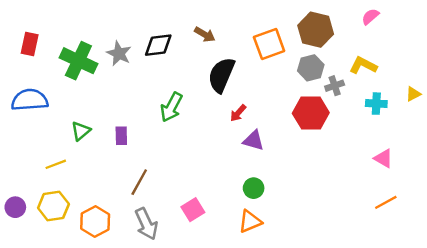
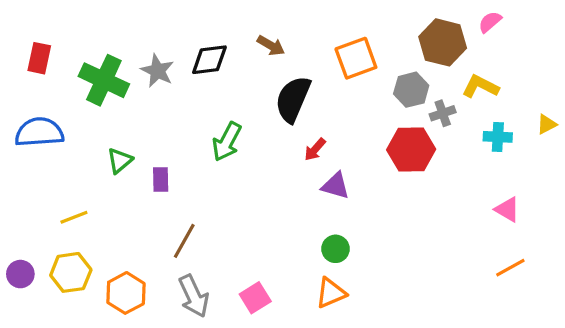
brown hexagon: (316, 30) -> (443, 42), moved
green triangle: (81, 131) -> (120, 161), moved
pink square: (193, 210) -> (255, 298), moved

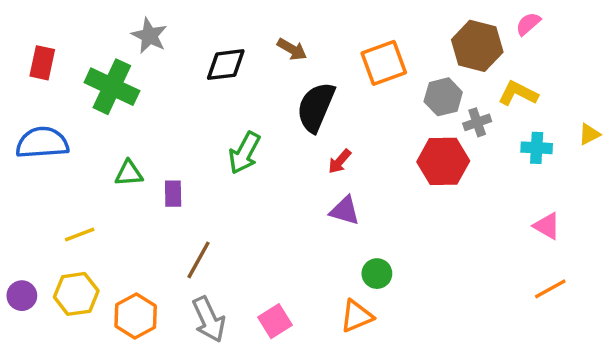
gray star: (157, 71) -> (149, 36), moved
green triangle: (120, 161) -> (129, 173), turned 36
purple triangle: (336, 186) -> (345, 211), moved
green circle: (336, 249) -> (377, 274), moved

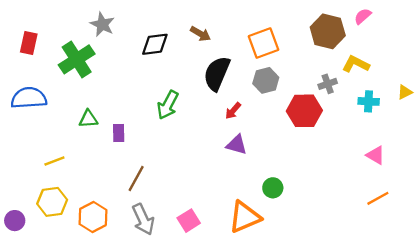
green cross: (112, 87) -> (77, 59), turned 32
gray hexagon: (443, 97) -> (266, 80), moved
green circle: (377, 274) -> (273, 188), moved
purple circle: (22, 296) -> (15, 221), moved
orange triangle: (357, 316) -> (245, 217), size x1.4

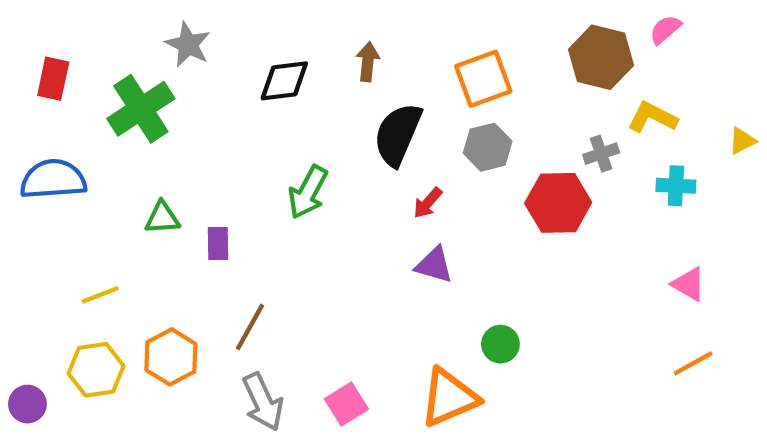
brown arrow: (200, 34) -> (368, 62), turned -114
yellow triangle: (405, 92) -> (742, 141), moved
orange hexagon: (93, 217) -> (171, 357), moved

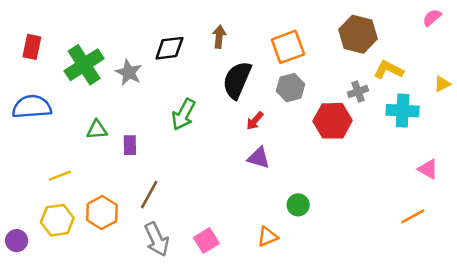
pink semicircle: (665, 30) -> (432, 18), moved
gray star: (188, 44) -> (129, 72), moved
cyan cross: (676, 186) -> (403, 111), size x1.4
pink triangle: (689, 284) -> (428, 169), moved
orange triangle: (449, 398) -> (268, 237), size x0.6

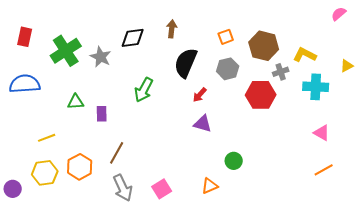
brown hexagon: (358, 34) -> (264, 46), moved
orange square: (288, 47) -> (226, 37), size x0.6
pink triangle: (428, 169) -> (322, 133), moved

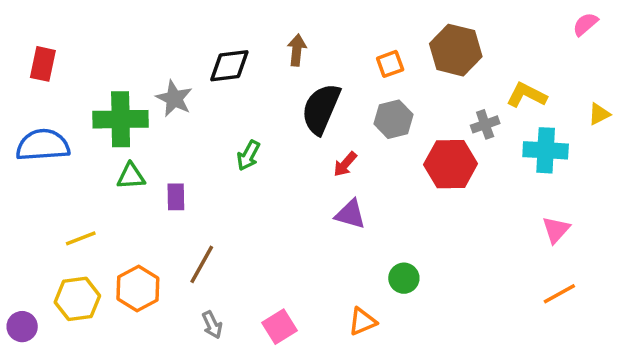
brown hexagon: (264, 46) -> (456, 50), moved
green cross: (66, 51) -> (121, 119), moved, turned 32
green arrow: (144, 90) -> (248, 156), size x0.7
pink triangle: (322, 133) -> (556, 230), turned 42
gray arrow: (123, 188) -> (212, 325), size x0.6

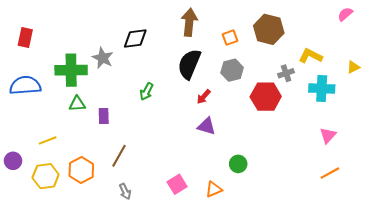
brown arrow: (297, 50) -> (189, 22), moved, size x1.5
purple circle: (22, 327) -> (13, 161), moved
pink square: (280, 327) -> (177, 184), moved

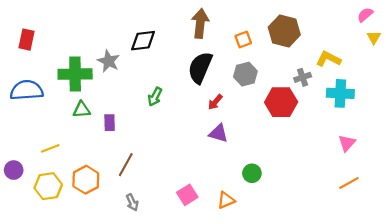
yellow triangle: (353, 67) -> (374, 37), moved, turned -32

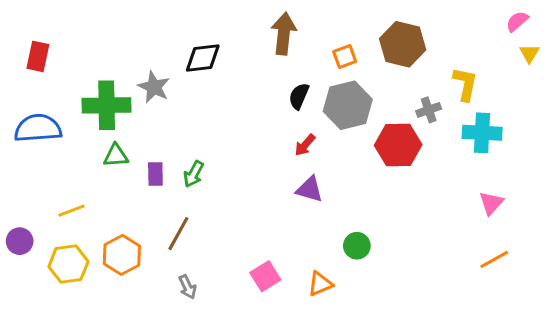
yellow L-shape: (328, 59) -> (465, 84), turned 75
black semicircle: (200, 68) -> (299, 96), moved, size x0.6
gray hexagon: (245, 74) -> (348, 105), size x1.4
green arrow: (155, 97) -> (194, 174), moved

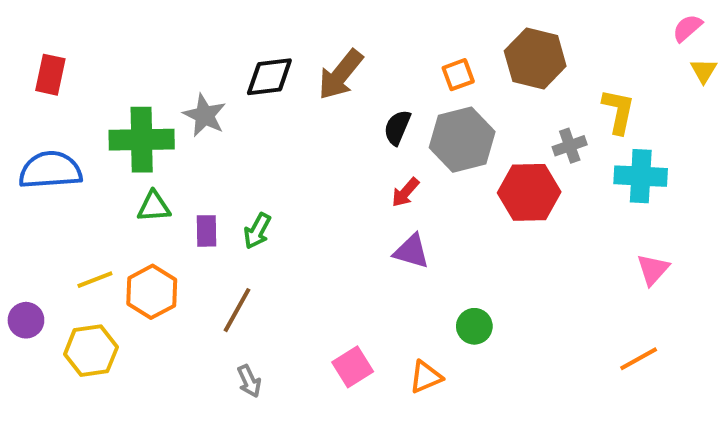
brown arrow: (284, 34) -> (340, 75), moved, turned -147
orange hexagon: (122, 255) -> (152, 292), moved
orange line: (494, 259) -> (639, 359), moved

